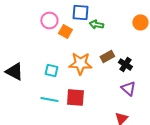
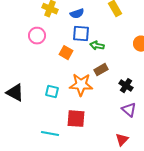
pink circle: (49, 20) -> (37, 36), moved
brown rectangle: (107, 56) -> (101, 70), moved
cyan line: (49, 99) -> (50, 134), moved

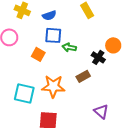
brown rectangle: (101, 70) -> (83, 76), moved
black cross: (126, 86) -> (98, 57), moved
cyan square: (52, 92) -> (24, 93), size x1.5

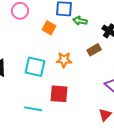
orange star: (53, 86) -> (64, 60), size x0.7

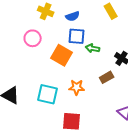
orange square: (49, 28) -> (62, 55), size x1.5

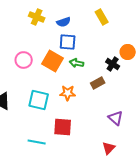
pink circle: (33, 38) -> (24, 60), moved
green arrow: (93, 48) -> (77, 63), moved

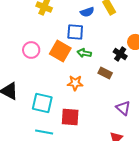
blue semicircle: (64, 22) -> (87, 12), moved
brown rectangle: (98, 83) -> (105, 73), turned 56
cyan square: (39, 100) -> (42, 103), moved

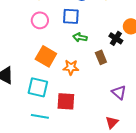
pink circle: (31, 50) -> (40, 20), moved
orange square: (60, 51) -> (46, 56), moved
brown rectangle: (105, 73) -> (101, 57), turned 40

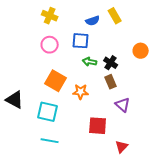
black cross: (116, 38) -> (111, 63), moved
purple triangle: (119, 92) -> (123, 105), moved
red square: (66, 101) -> (98, 126), moved

